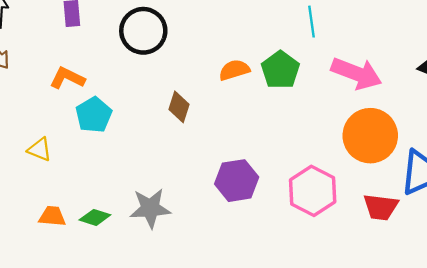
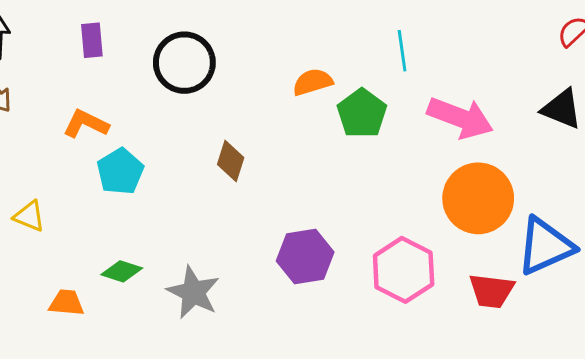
orange semicircle: (234, 70) -> (313, 82), moved
yellow triangle: (40, 149) -> (29, 216), moved
gray star: (150, 208) -> (193, 292), turned 30
green diamond: (95, 217) -> (122, 271), moved

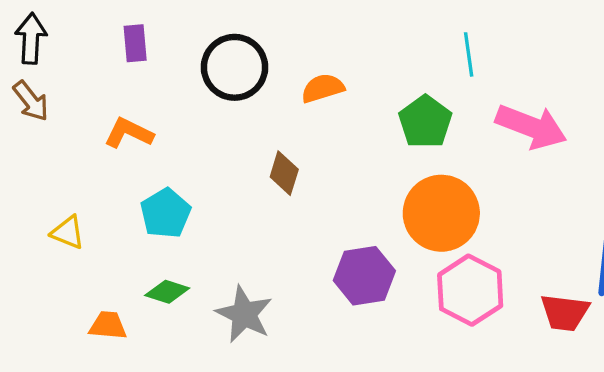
orange semicircle: (313, 82) -> (323, 88), moved
cyan pentagon: (120, 172) -> (166, 213), moved
orange circle: (478, 198) -> (441, 213), moved

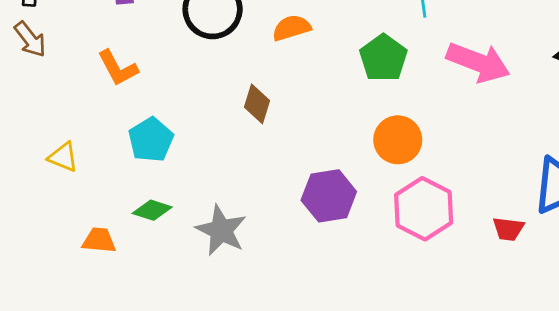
orange L-shape: (129, 133) -> (118, 68), turned -144
orange circle: (441, 213) -> (398, 140), size x0.7
red trapezoid: (565, 313) -> (508, 229), size x0.7

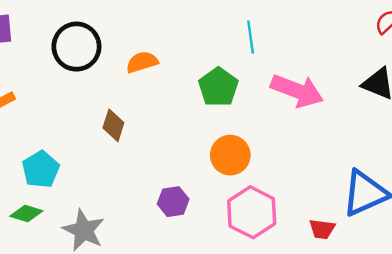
cyan pentagon: (151, 140) -> (41, 169), moved
purple hexagon: (329, 196) -> (173, 202), size x0.7

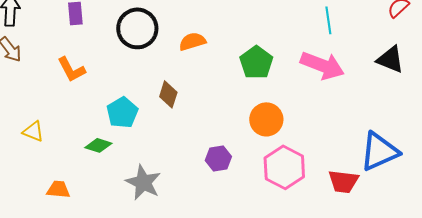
cyan line: (251, 37) -> (328, 20), moved
cyan pentagon: (41, 169) -> (122, 112), moved
green diamond: (26, 214) -> (98, 145), moved
red trapezoid: (322, 229) -> (343, 181), size x1.4

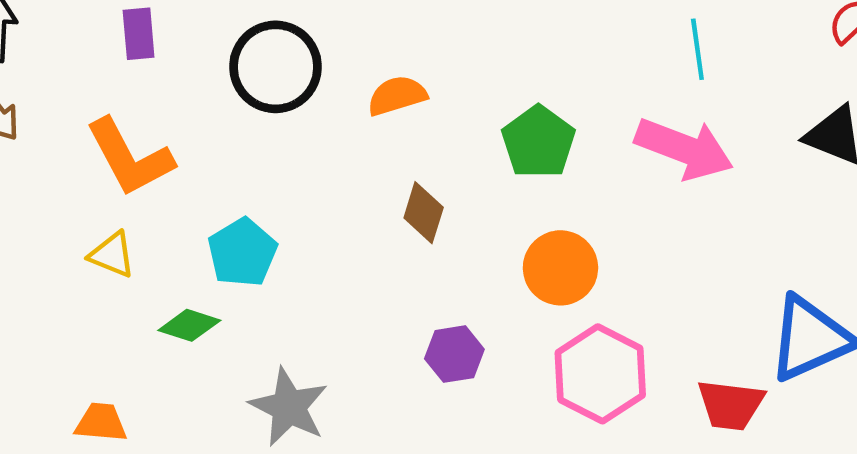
orange L-shape: (71, 69) -> (130, 157), size x1.4
brown diamond: (168, 94) -> (424, 213), moved
yellow triangle: (33, 131) -> (112, 255), moved

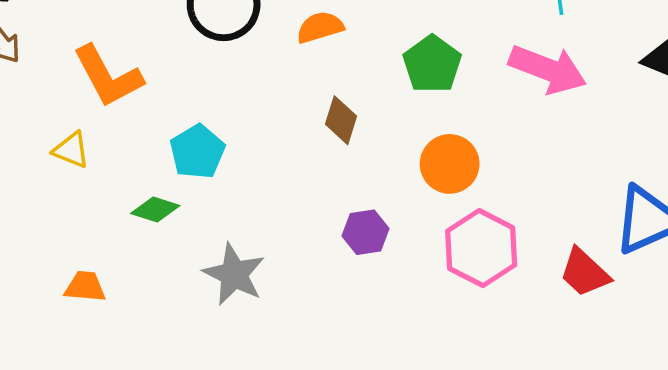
yellow triangle: (112, 255) -> (71, 150), moved
red trapezoid: (731, 405) -> (585, 273), turned 36

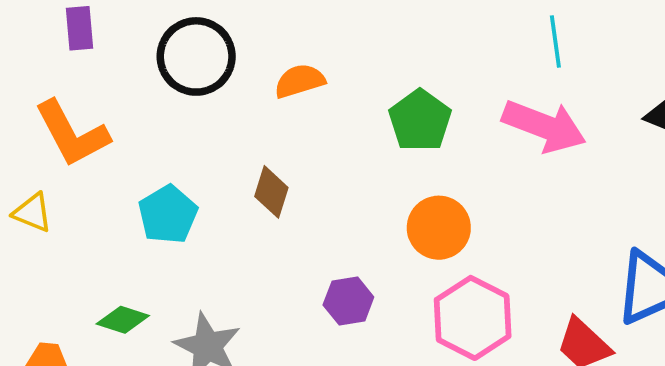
brown diamond: (341, 120) -> (271, 192), moved
green diamond: (155, 209) -> (123, 320), moved

